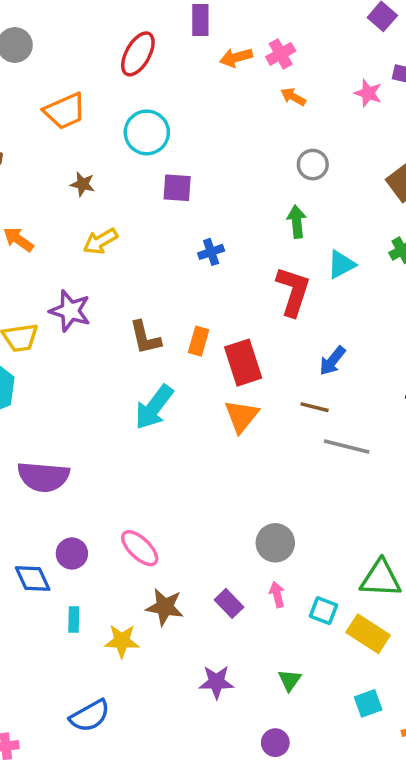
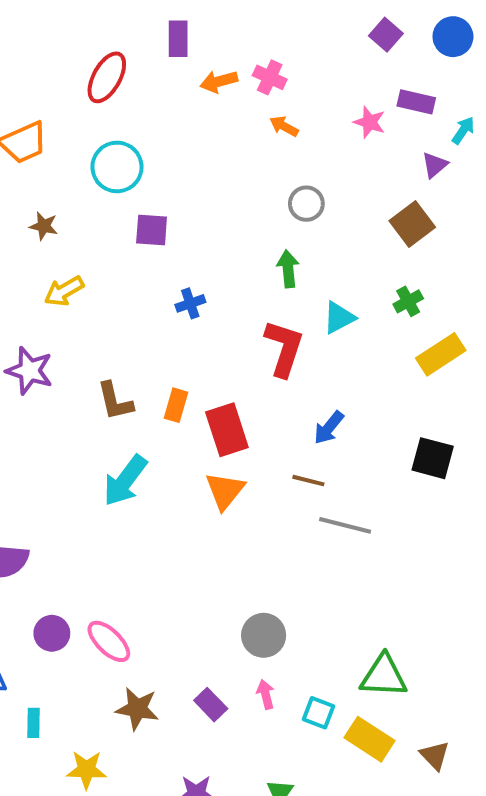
pink cross: (281, 54) -> (270, 77), turned -36
purple circle: (72, 553) -> (52, 633), moved
yellow star: (122, 641) -> (86, 770), moved

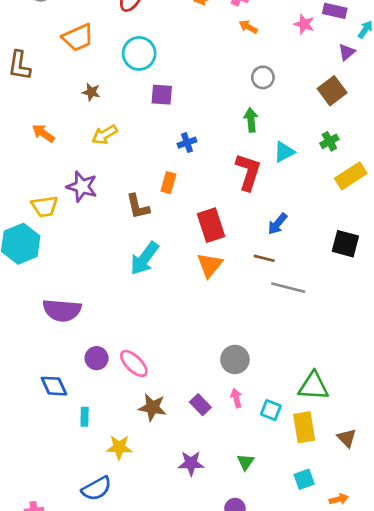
orange rectangle: (176, 405) -> (168, 183), moved
yellow rectangle: (369, 739) -> (304, 427), turned 48

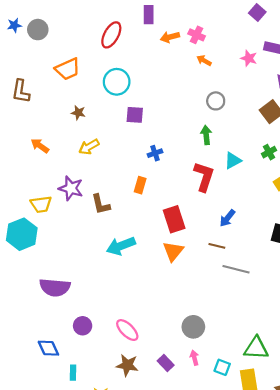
brown L-shape: (138, 206) -> (101, 204), moved
cyan arrow: (144, 258) -> (121, 246), turned 32
pink ellipse: (134, 363) -> (127, 330), moved

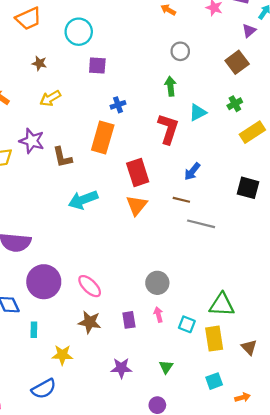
orange rectangle: (140, 185) -> (103, 138), size x1.8
purple circle: (83, 326) -> (44, 282), size x1.8
purple rectangle: (166, 363) -> (129, 320), turned 35

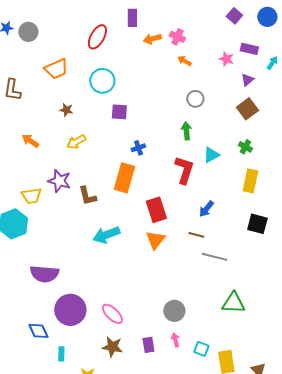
purple triangle: (249, 31) -> (247, 80), moved
green cross: (235, 104) -> (245, 147), turned -32
yellow rectangle: (252, 132) -> (250, 181), moved, turned -45
green triangle: (222, 305) -> (233, 303), moved

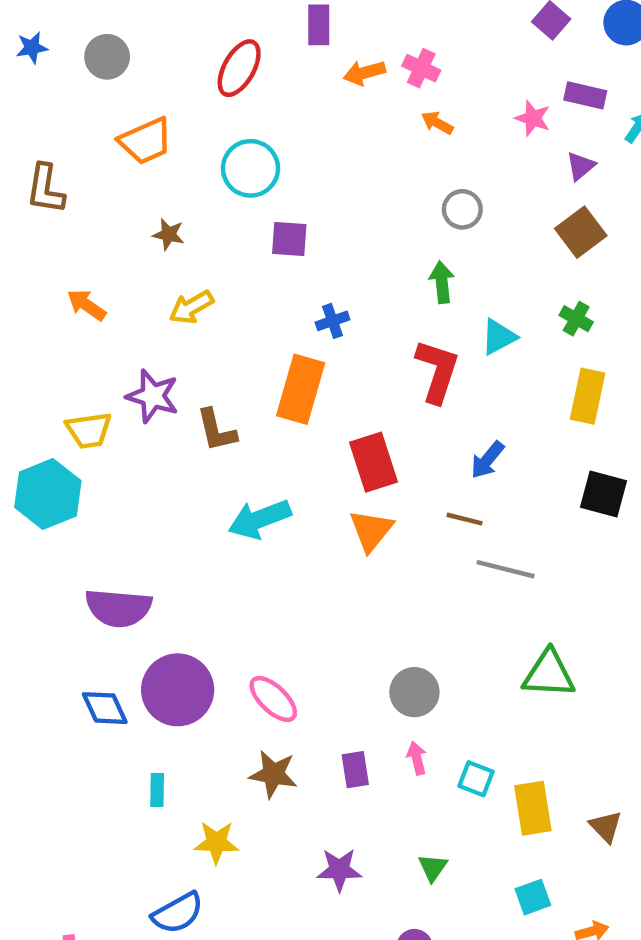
gray circle: (28, 32) -> (107, 57), moved
blue diamond: (38, 331) -> (105, 708), moved

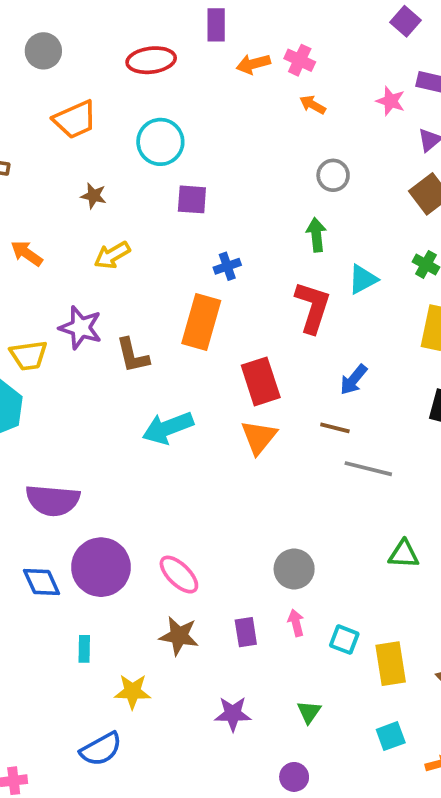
red ellipse: (239, 68) -> (151, 60), turned 54
green triangle: (549, 674) -> (404, 554), size x0.7

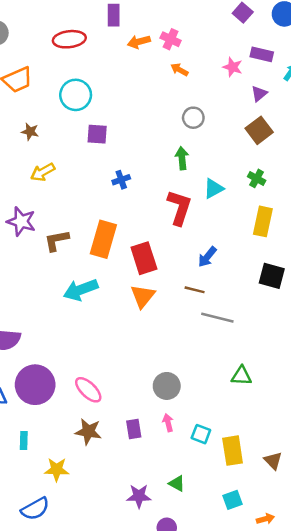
orange rectangle: (201, 322) -> (103, 239), moved
brown L-shape: (133, 355) -> (57, 240), turned 92
green triangle: (309, 712) -> (177, 483), turned -36
purple star: (233, 714) -> (139, 496), moved

